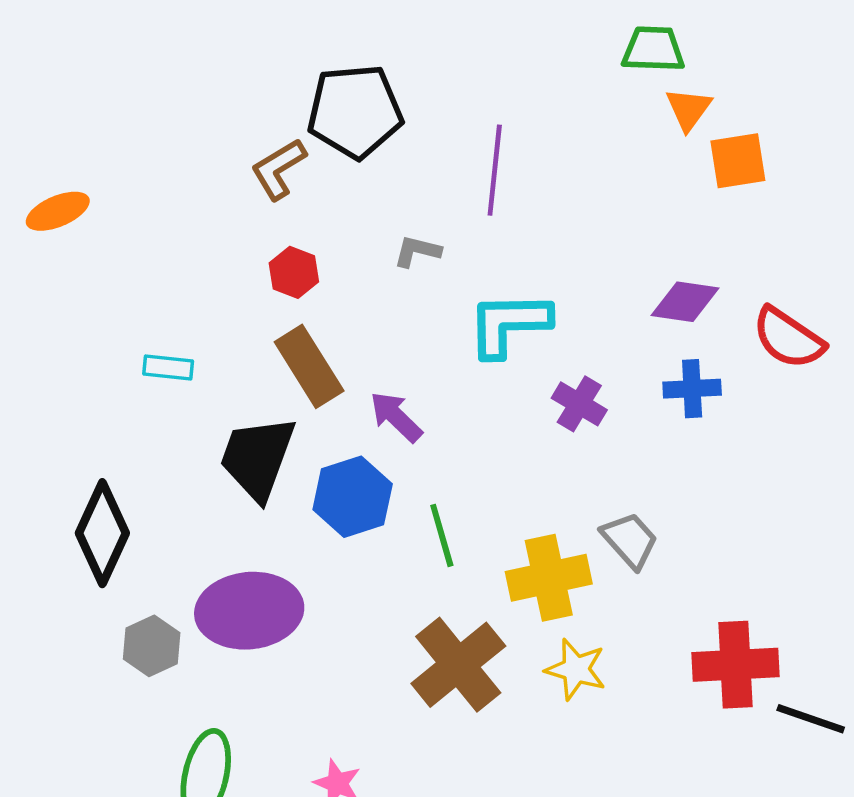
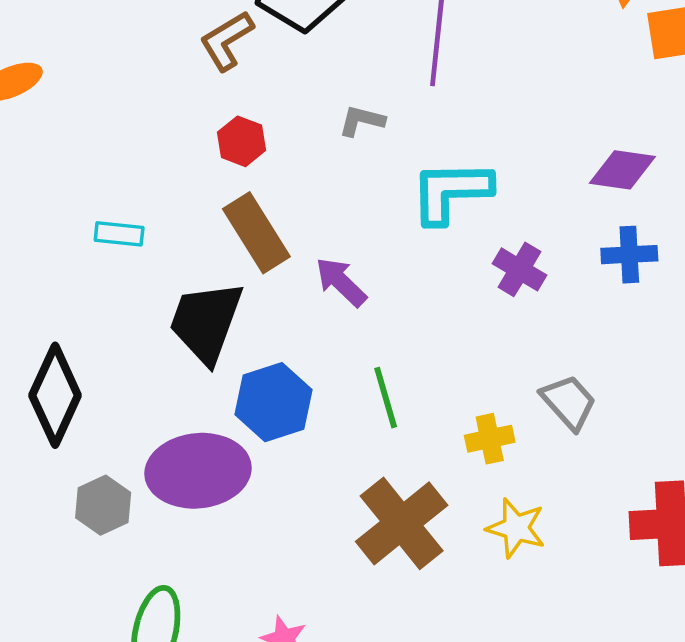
blue hexagon: (353, 497) -> (274, 402), moved
yellow cross: (549, 578) -> (490, 439), size x0.6

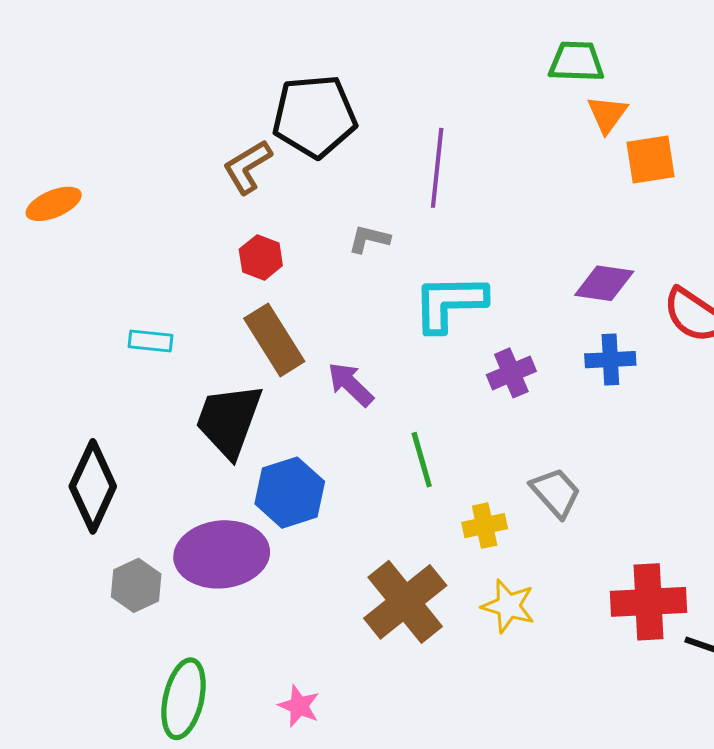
purple cross: (519, 269) -> (511, 373), turned 36
green line: (386, 398) -> (422, 460), moved

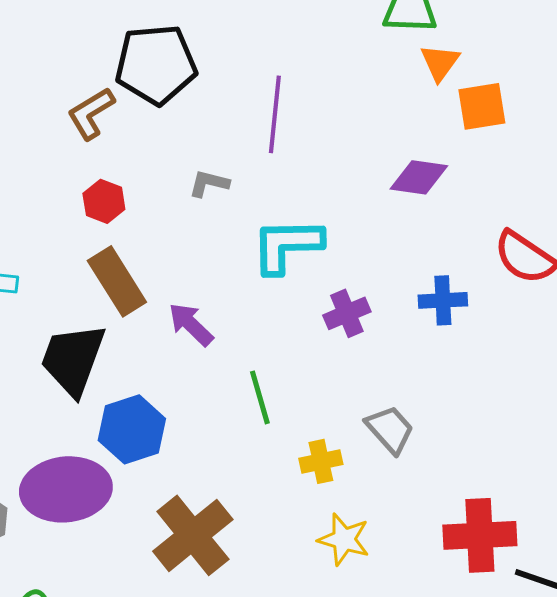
purple diamond: (604, 283) -> (419, 177), moved
brown cross: (405, 602) -> (193, 535), moved

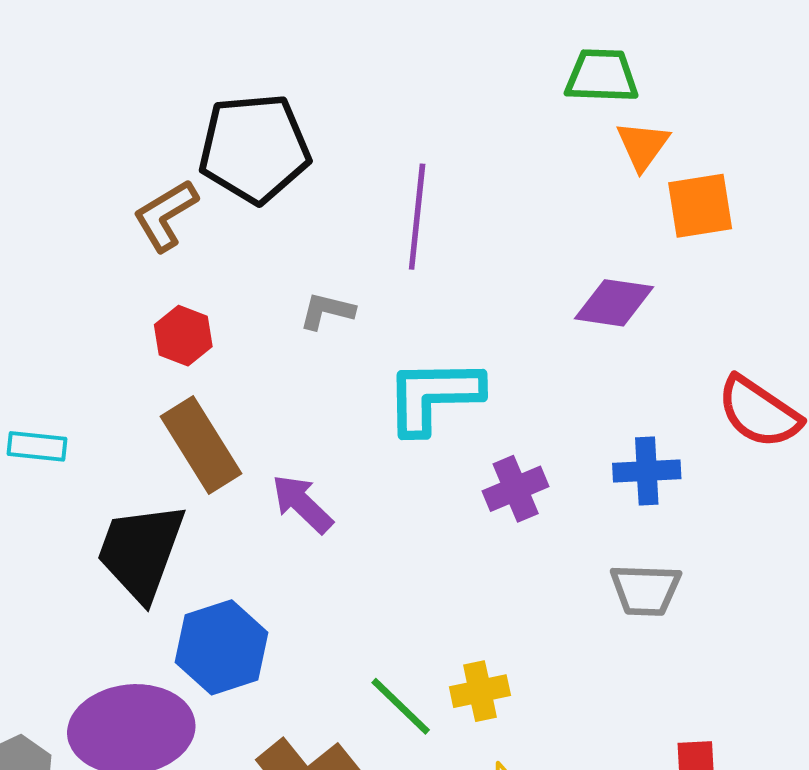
green line: (260, 397) -> (401, 706), moved, turned -30
gray trapezoid: (390, 429) -> (645, 590), moved, turned 134

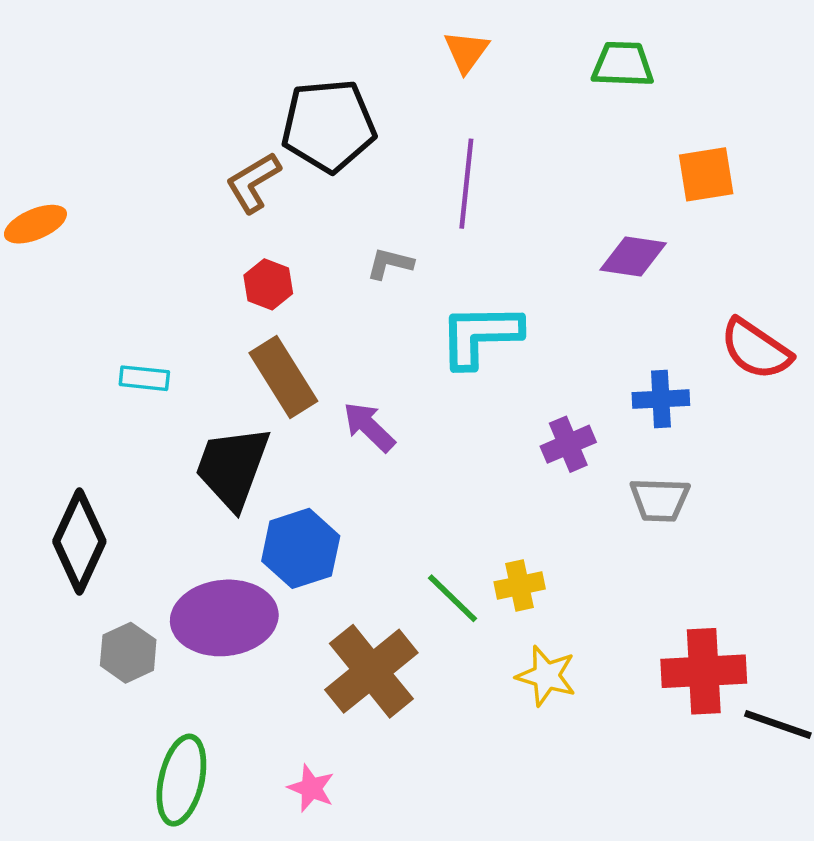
orange triangle: (643, 146) -> (466, 52), moved
purple cross: (516, 489) -> (568, 444), moved

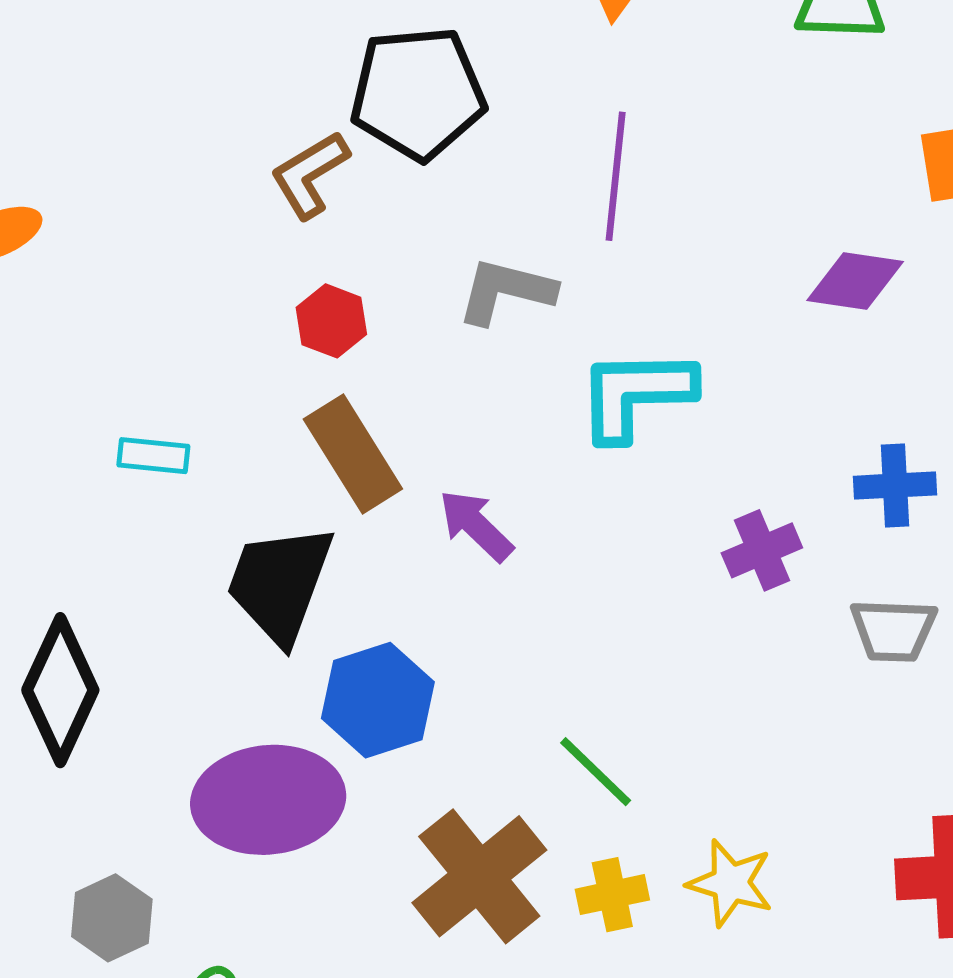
gray L-shape: (390, 264) -> (506, 291), size x1.5
yellow cross: (520, 585) -> (612, 895), moved
gray hexagon: (128, 653) -> (112, 918), moved

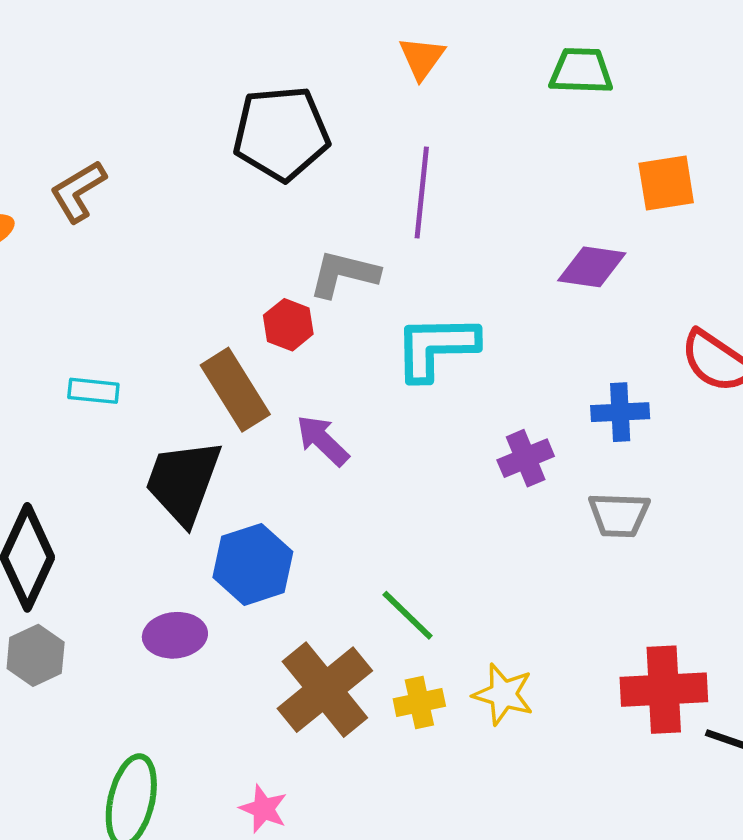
brown L-shape: (310, 175) -> (78, 191), moved
red hexagon: (331, 321) -> (288, 325), moved
purple ellipse: (268, 800) -> (175, 635), size x0.6
gray hexagon: (112, 918) -> (36, 655), moved

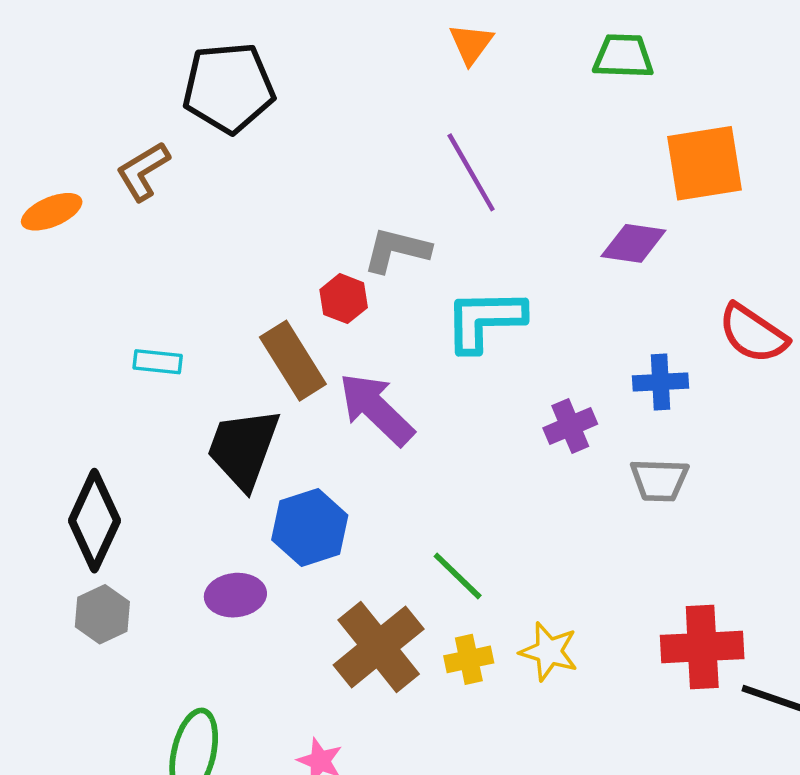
black pentagon: (281, 133) -> (229, 88), moved
orange square: (666, 183) -> (704, 163), size x1.4
purple line: (422, 192) -> (471, 172), turned -36
purple arrow: (323, 440) -> (376, 409), size x1.5

